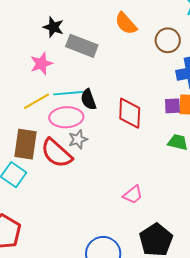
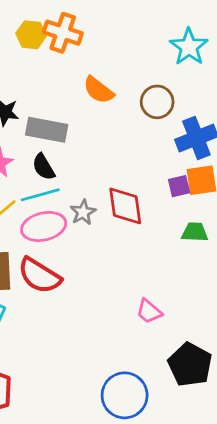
black semicircle: (88, 100) -> (44, 167), moved
gray star: (78, 139) -> (83, 212), moved
pink trapezoid: (133, 195) -> (149, 311), turned 90

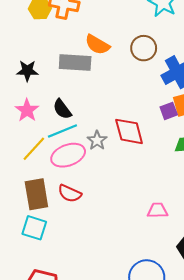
gray rectangle: (47, 130) -> (75, 63), moved
red semicircle: (40, 276) -> (70, 193), size x0.7
pink trapezoid: (149, 311) -> (158, 210), turned 145

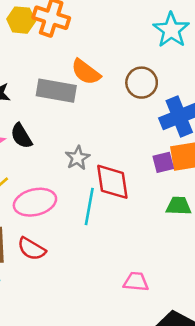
black semicircle: (62, 109) -> (21, 136), moved
cyan line: (62, 131) -> (89, 207), moved, turned -64
gray star: (97, 140) -> (77, 158), moved

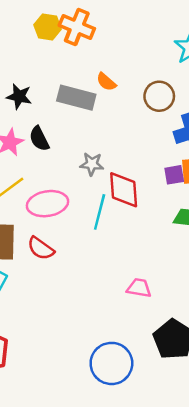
orange semicircle: (86, 72) -> (106, 82), size x0.7
gray star: (77, 158) -> (92, 164), turned 30

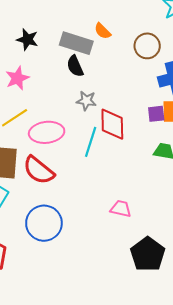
black semicircle: (39, 139) -> (75, 66), moved
red semicircle: (41, 248) -> (39, 170), size x1.4
blue circle: (111, 363) -> (44, 223), moved

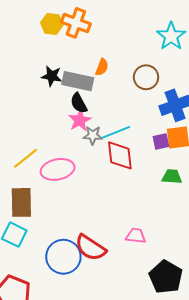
orange semicircle: (103, 31) -> (102, 67), turned -108
black star: (27, 39) -> (52, 76), moved
pink star: (17, 78) -> (80, 120), moved
cyan line: (91, 142) -> (116, 132), moved, turned 56
red semicircle: (39, 170) -> (91, 248), moved

